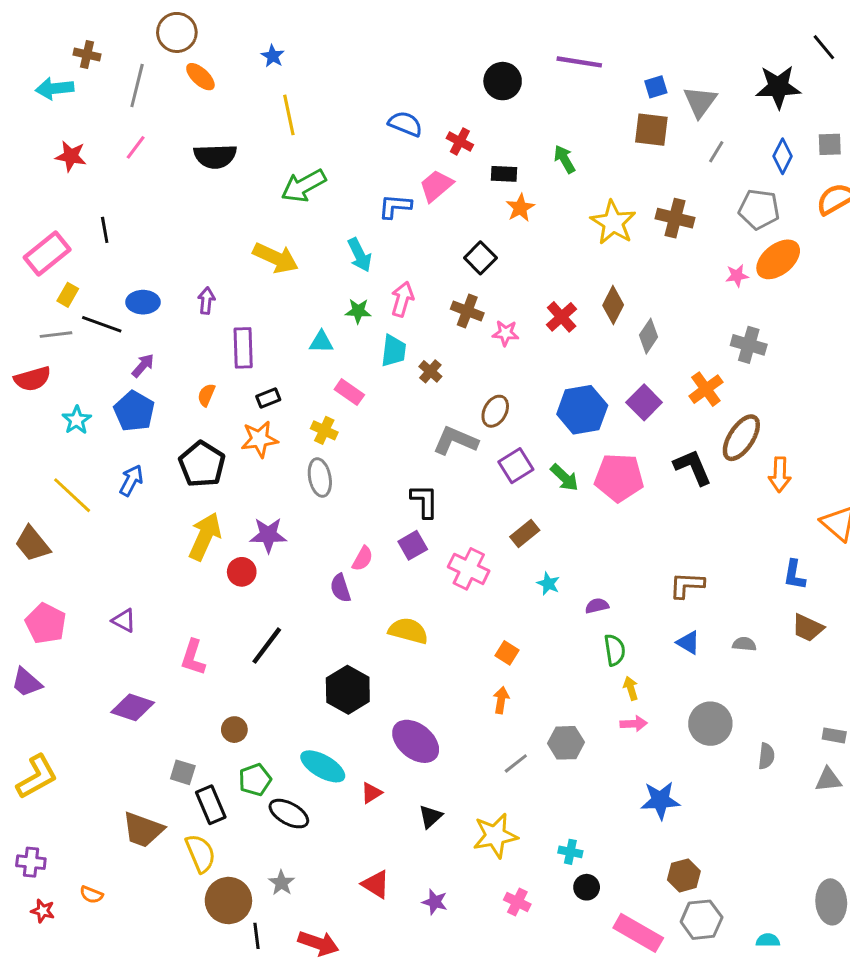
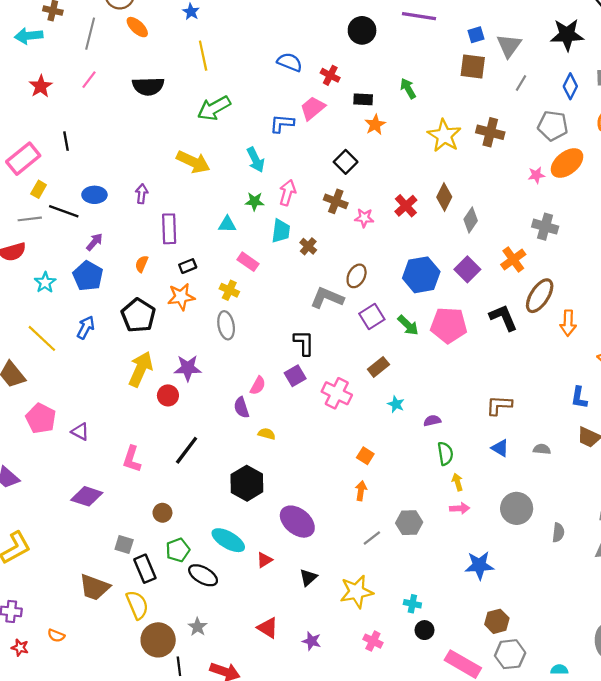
red star: (71, 156) -> (41, 86), turned 30
pink pentagon: (46, 623) -> (41, 418), moved
yellow semicircle: (408, 631) -> (267, 434), moved, size x0.6

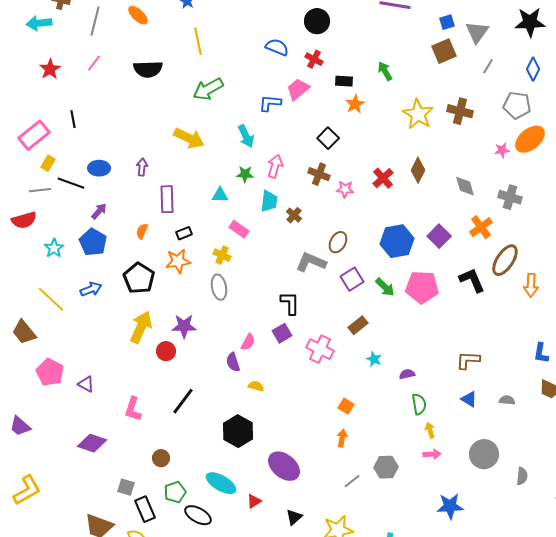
black circle: (362, 30) -> (317, 21), moved
brown square: (473, 67) -> (444, 51), turned -30
gray diamond: (471, 220) -> (465, 186), moved, turned -50
blue arrow: (86, 327) -> (91, 289), turned 40

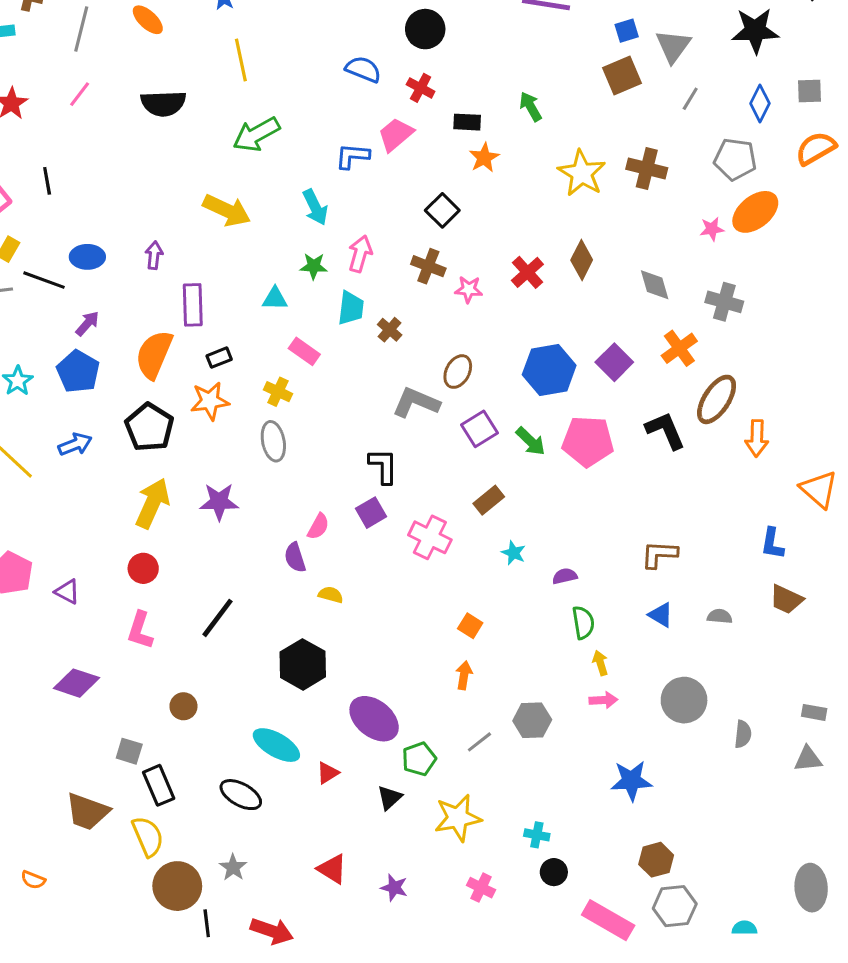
orange semicircle: (142, 231) -> (154, 354), size x2.0
red circle: (166, 351) -> (143, 568), moved
green pentagon: (175, 492) -> (419, 759), moved

